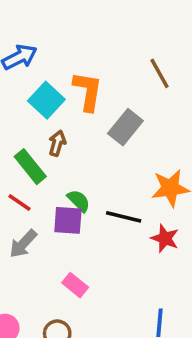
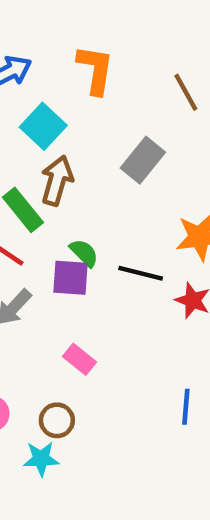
orange L-shape: (88, 91) -> (95, 70), moved
brown arrow: (57, 143) -> (57, 180), size x1.5

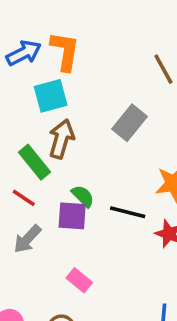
orange L-shape: (95, 70) -> (65, 51), moved
cyan square: (43, 126) -> (51, 96), turned 32

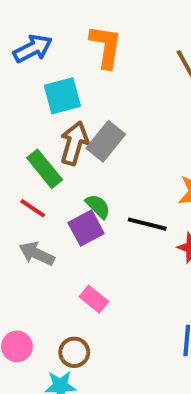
orange L-shape: (65, 51) -> (106, 47), moved
gray rectangle: (129, 123) -> (106, 141), moved
purple square: (72, 216) -> (86, 228), turned -32
gray arrow: (27, 239) -> (37, 254), turned 72

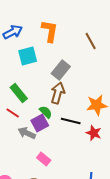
gray rectangle: (106, 141) -> (61, 70), moved
brown arrow: (74, 143) -> (58, 93), moved
gray arrow: (37, 254) -> (27, 133), moved

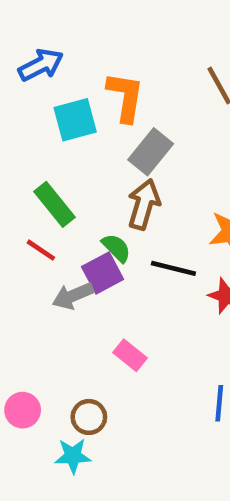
orange L-shape: (50, 31) -> (125, 97), moved
gray arrow: (27, 133) -> (73, 296), turned -48
pink rectangle: (44, 159) -> (130, 355), moved

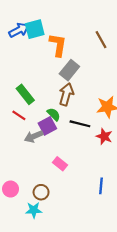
cyan square: (75, 120) -> (35, 29), moved

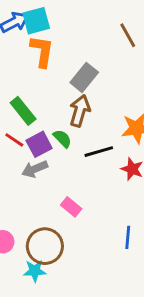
orange L-shape: (58, 45) -> (42, 51), moved
black line: (80, 124) -> (99, 152), turned -30
purple square: (47, 126) -> (39, 144), moved
brown circle: (41, 192) -> (45, 246), size x1.6

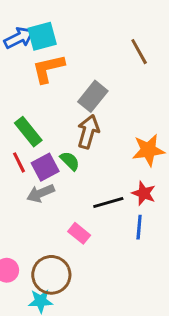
orange L-shape: (42, 51) -> (48, 69), turned -112
red line: (14, 140) -> (19, 162), turned 30
black line: (99, 152) -> (108, 202), moved
blue line: (128, 237) -> (139, 227), moved

